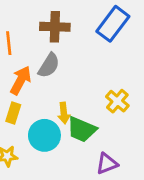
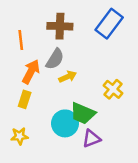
yellow arrow: (64, 113) -> (68, 77), moved, turned -108
cyan circle: (44, 135) -> (65, 123), moved
purple triangle: (107, 164) -> (92, 139), moved

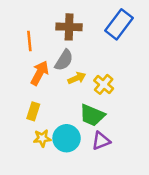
yellow cross: (113, 89) -> (104, 84), moved
yellow rectangle: (25, 99) -> (33, 111), moved
cyan circle: (65, 123) -> (67, 138), moved
yellow star: (20, 136) -> (42, 138), moved

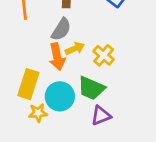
orange arrow: (40, 73) -> (57, 57), moved, turned 140
yellow rectangle: (33, 111) -> (28, 84), size x1.5
cyan circle: (67, 138) -> (60, 96), moved

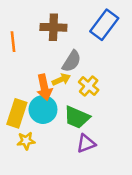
gray semicircle: (61, 29) -> (72, 61), moved
cyan circle: (60, 96) -> (43, 110), moved

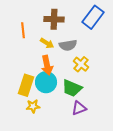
gray semicircle: (72, 61) -> (68, 45), turned 48
yellow arrow: (61, 80) -> (47, 43), moved, turned 56

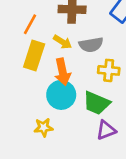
orange line: (23, 30) -> (30, 24), turned 35
yellow cross: (81, 64) -> (109, 70), turned -35
yellow rectangle: (26, 85) -> (34, 56), moved

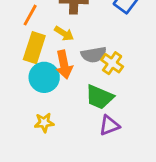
gray semicircle: (91, 45) -> (94, 55), moved
yellow cross: (109, 70) -> (112, 63), turned 30
cyan circle: (61, 95) -> (44, 77), moved

